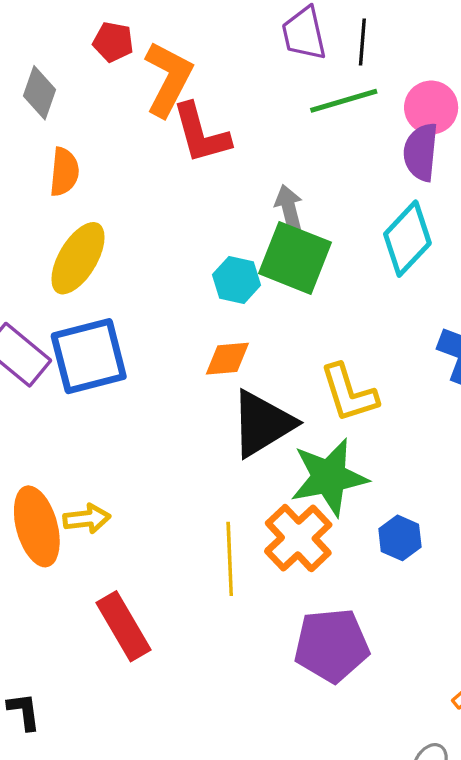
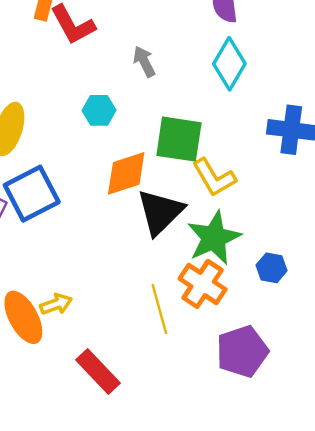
green square: (295, 258) -> (179, 139), moved
cyan hexagon: (237, 280) -> (99, 110), moved
orange diamond: (227, 359) -> (126, 173), size x1.5

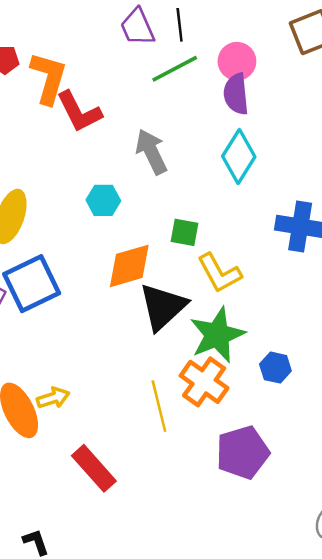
gray arrow: (144, 62) -> (151, 152), size x1.4
green square: (179, 139) -> (185, 232), size x0.6

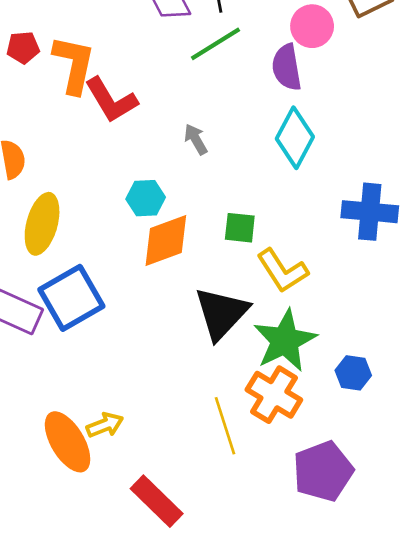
pink circle: (237, 61) -> (312, 26), moved
gray arrow: (151, 152) -> (196, 139), size x0.6
orange diamond: (129, 266) -> (166, 240), moved

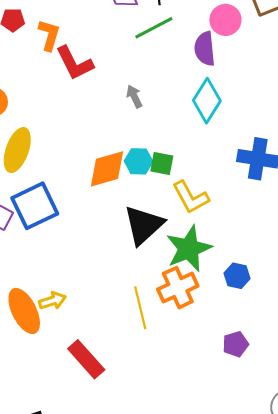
orange L-shape: (74, 64) -> (49, 35), size x0.7
cyan hexagon: (146, 198) -> (139, 161), moved
orange cross: (274, 395) -> (178, 288), turned 30
purple pentagon: (323, 471) -> (236, 344), moved, size x0.6

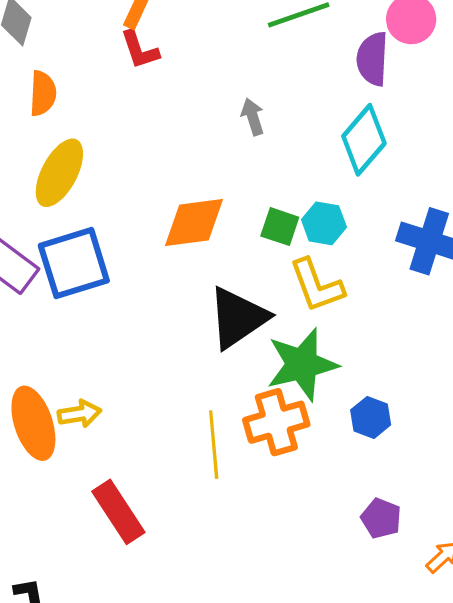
red L-shape: (74, 63) -> (140, 50), moved, size x0.7
cyan hexagon: (139, 161) -> (324, 223), moved
purple pentagon: (236, 344) -> (381, 518), moved, turned 30

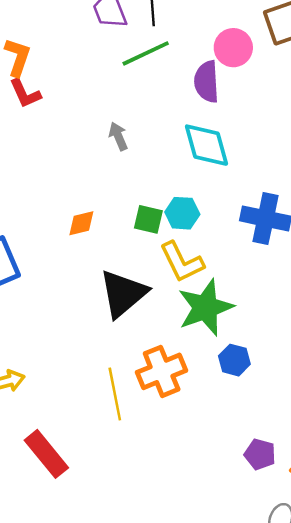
cyan diamond: (364, 140) -> (207, 145), turned -50
orange diamond: (194, 222) -> (81, 223), size x0.6
green star: (302, 364) -> (205, 307), moved
purple pentagon: (381, 518) -> (260, 454), moved

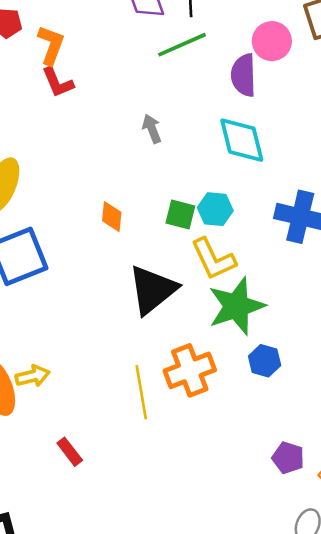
orange diamond: (81, 223) -> (112, 217), turned -72
red rectangle: (46, 454) -> (70, 452), size x0.6

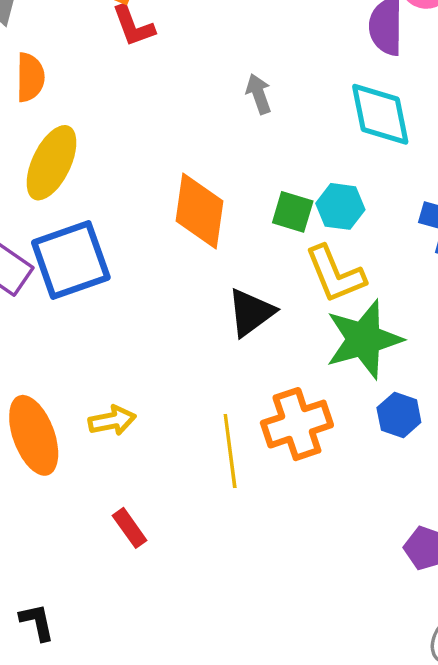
orange diamond: (112, 217) -> (199, 211), size x1.8
black triangle: (153, 290) -> (251, 312), size x0.7
yellow arrow: (33, 376) -> (112, 421), moved

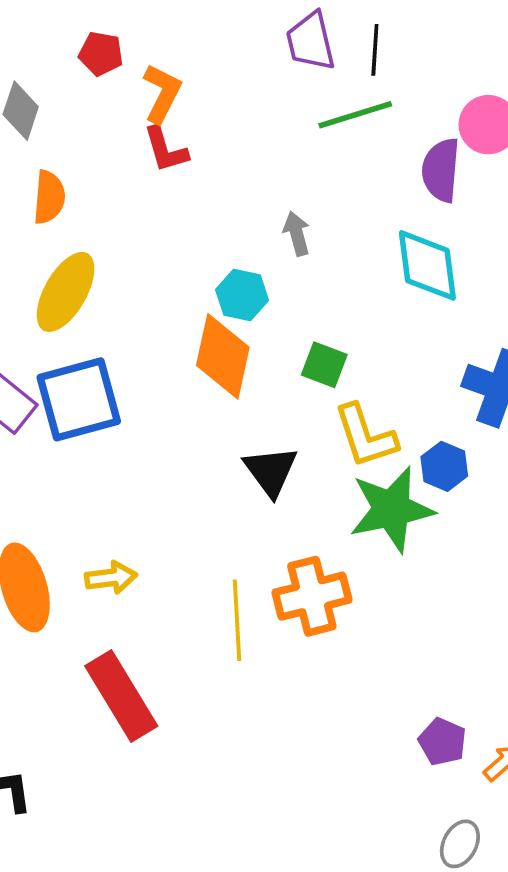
cyan hexagon: (340, 206) -> (242, 295), moved
black triangle: (251, 312) -> (271, 471), turned -34
blue hexagon: (399, 415) -> (444, 466), moved
red rectangle: (130, 528) -> (121, 696), size x2.0

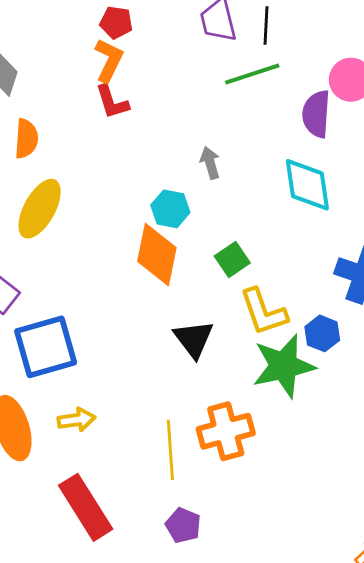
red pentagon: (101, 54) -> (116, 22), moved
green square: (324, 365) -> (232, 260), turned 36
blue square: (79, 399) -> (46, 347), moved
purple pentagon: (442, 742) -> (183, 525), moved

